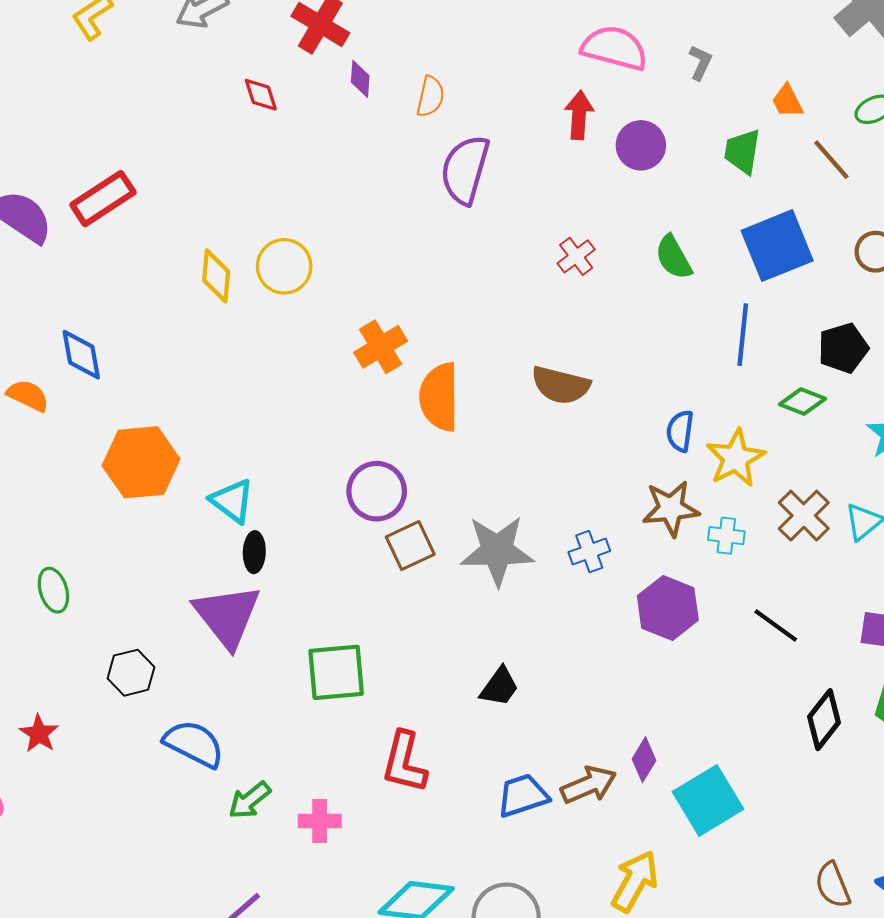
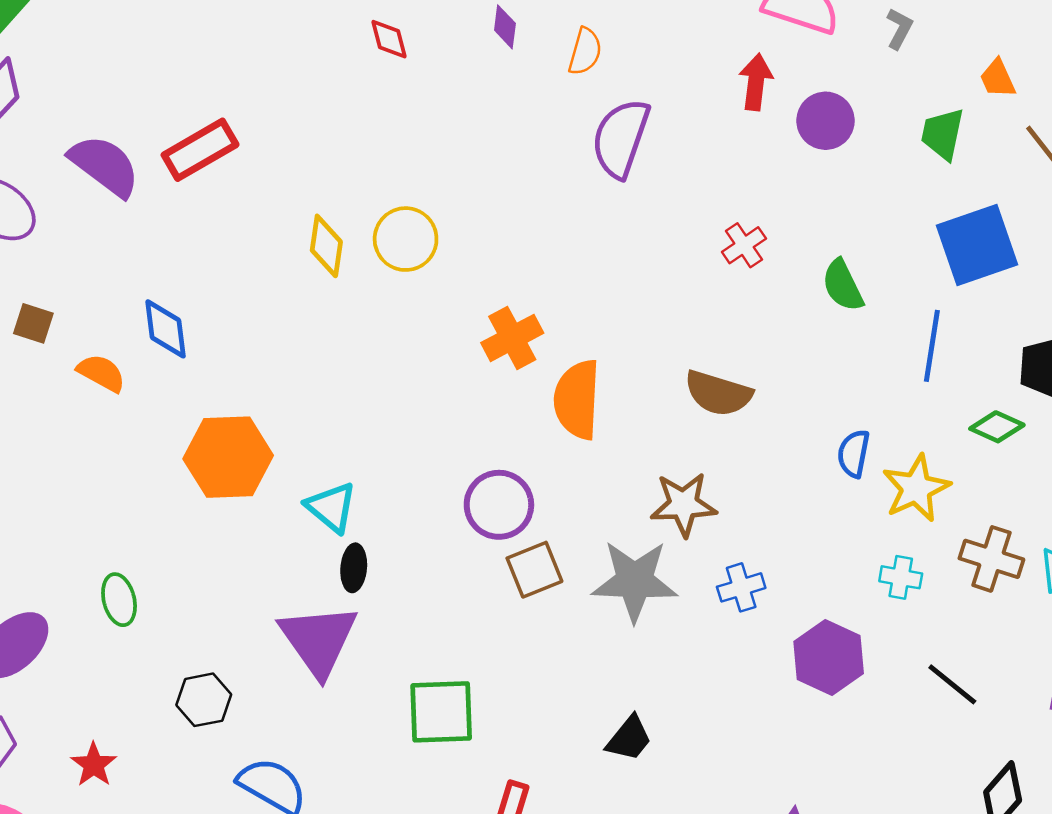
green semicircle: (674, 257) -> (843, 285), moved
brown star: (671, 508) -> (683, 504), moved
brown cross: (804, 516) -> (991, 559), turned -30

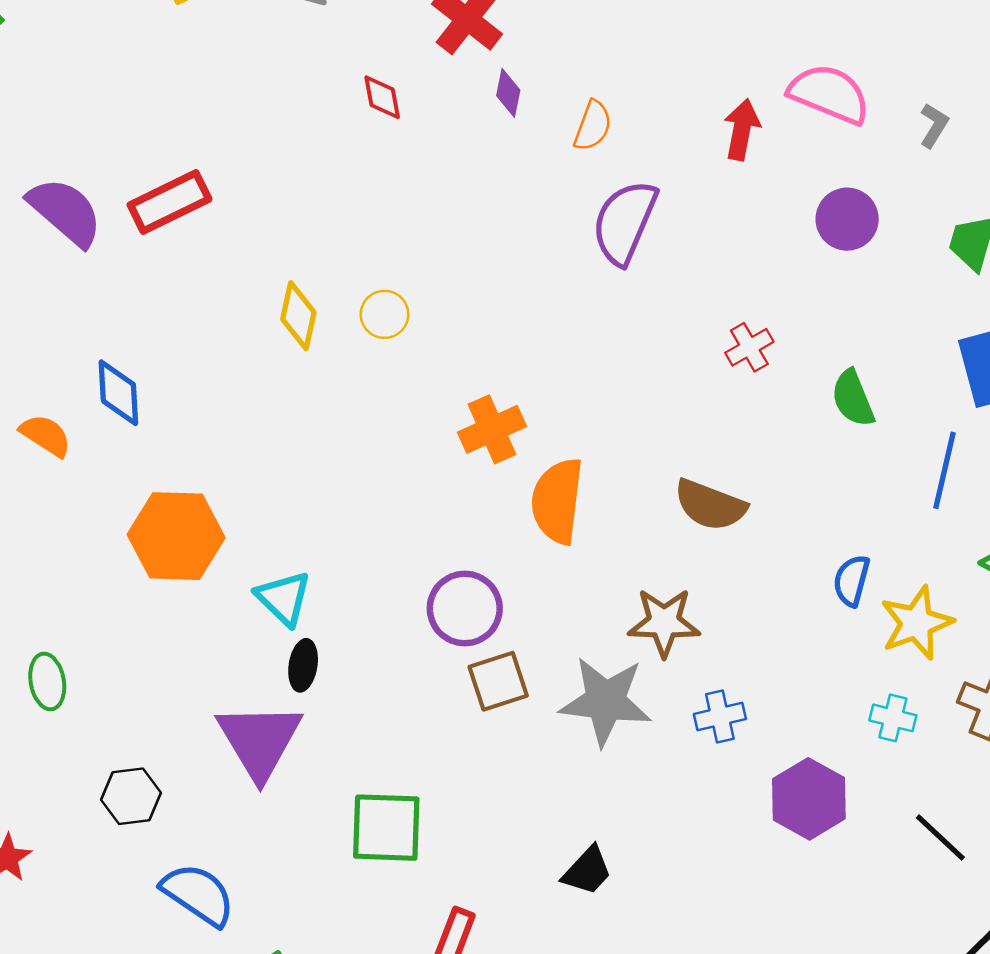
red arrow: (756, 82) -> (742, 130), moved
yellow circle: (406, 239) -> (385, 314), size x0.7

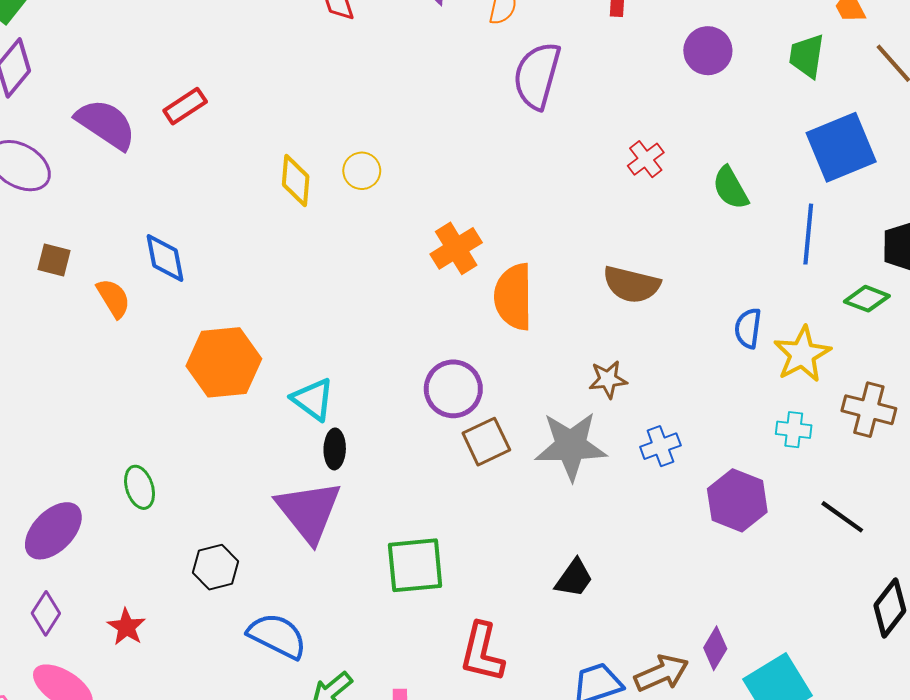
red rectangle: (170, 202) -> (185, 106), size x0.7
orange semicircle: (46, 435) -> (113, 298), turned 33
brown star: (664, 622) -> (608, 379), size x0.7

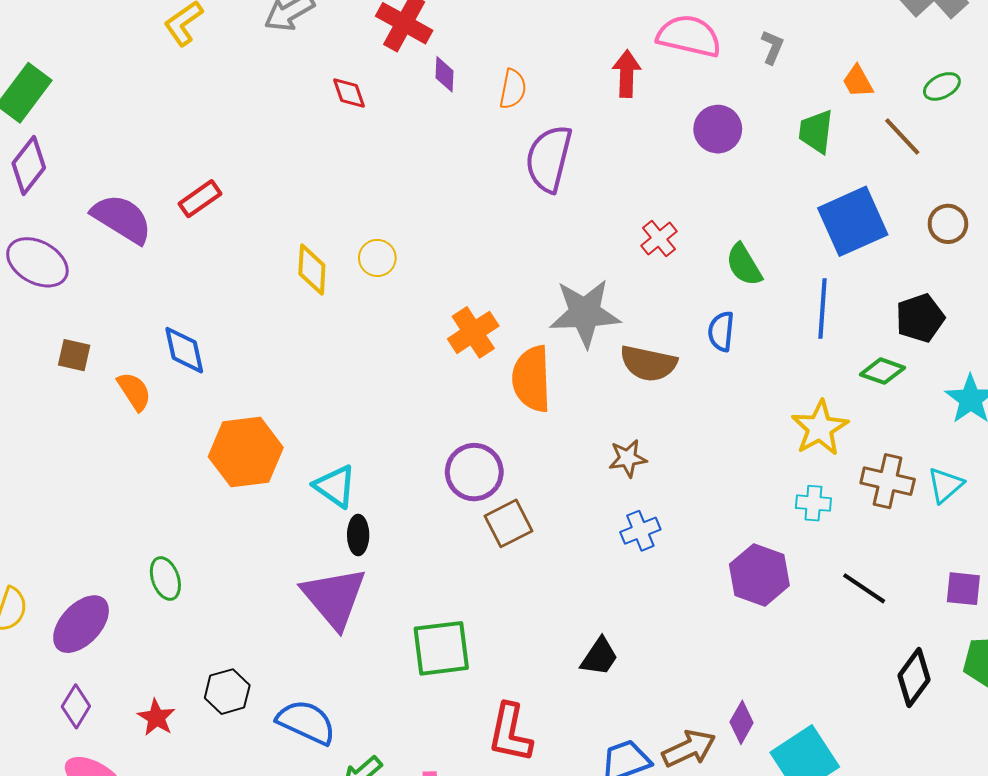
blue semicircle: (748, 328) -> (721, 331), moved
gray star: (571, 446) -> (585, 313), moved
blue cross: (660, 446) -> (640, 531), moved
black hexagon: (216, 567) -> (227, 692), moved

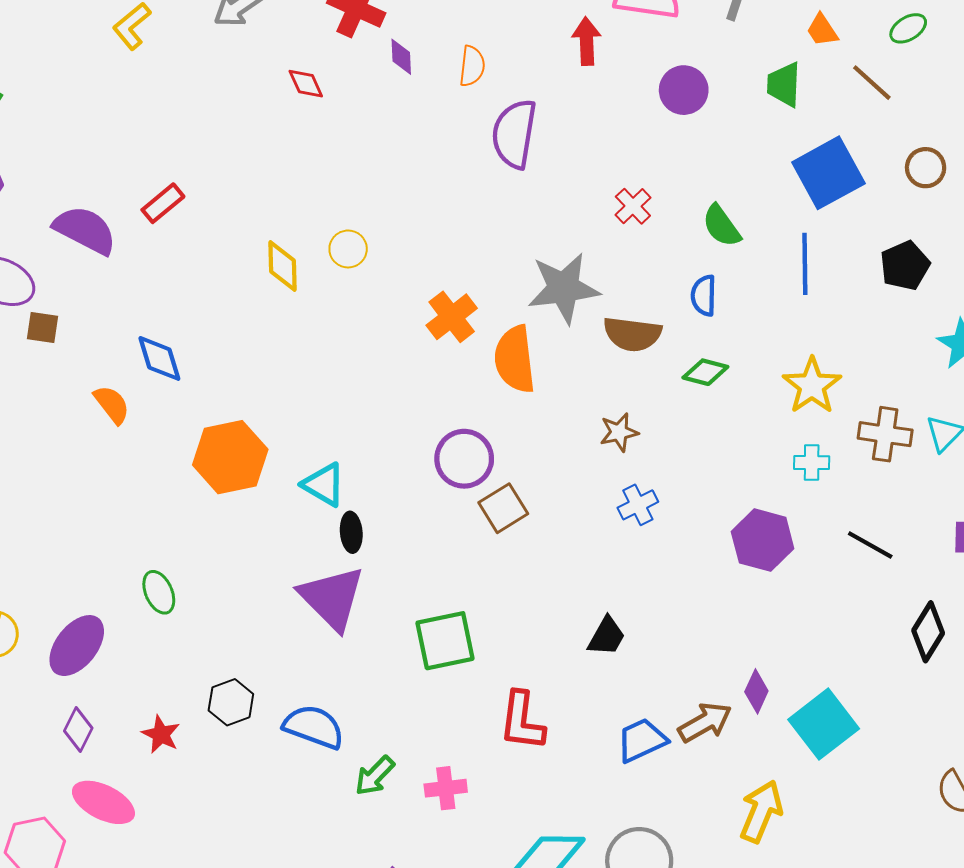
brown square: (74, 355) -> (42, 327), moved
green diamond: (882, 371) -> (705, 372), moved

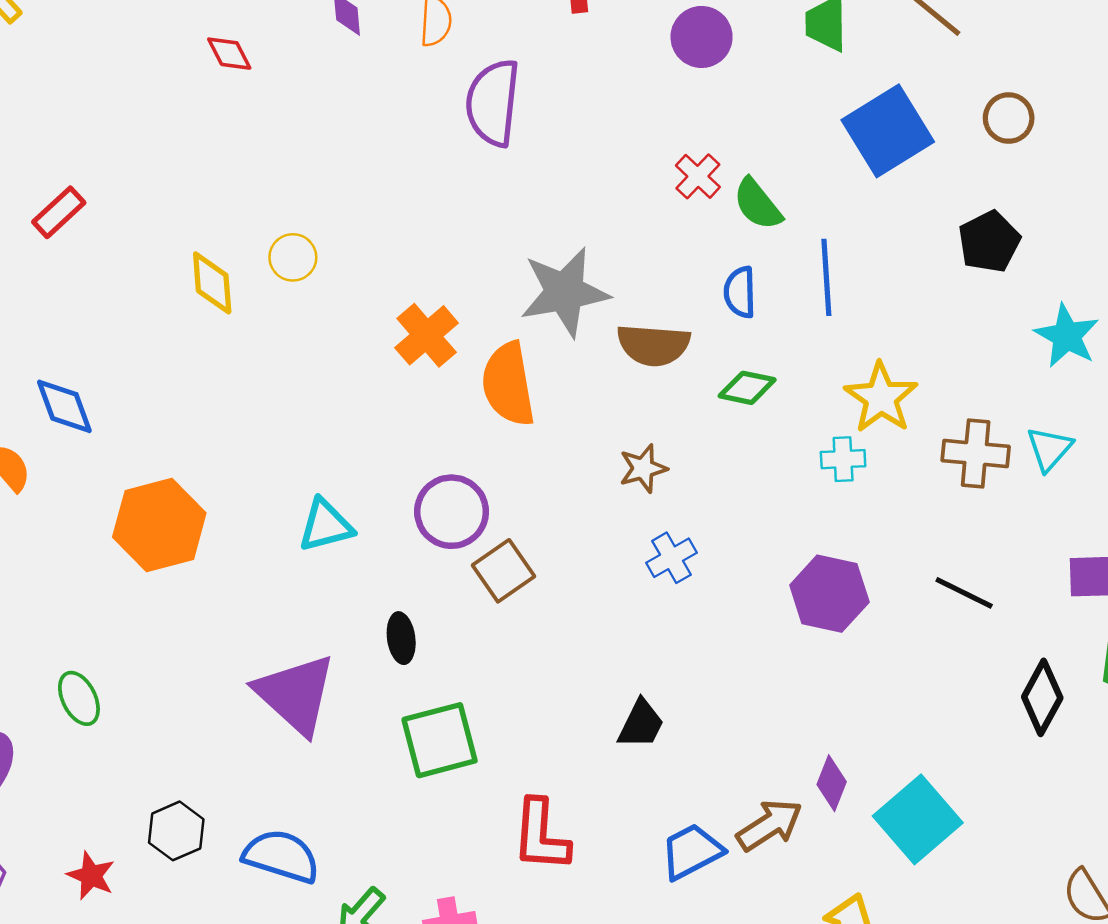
red cross: (633, 206) -> (698, 176), moved
blue line: (805, 264) -> (826, 277), moved
cyan cross: (812, 463) -> (843, 459), moved
cyan triangle: (324, 485) -> (326, 525), moved, turned -42
black ellipse: (351, 532) -> (401, 638), moved

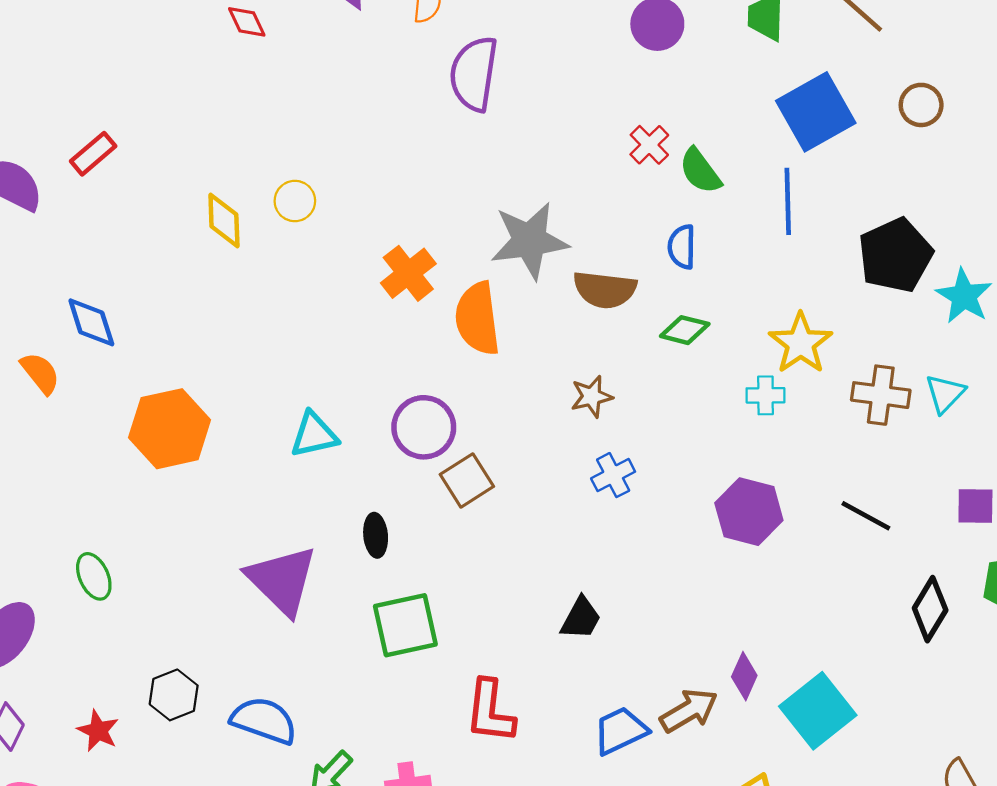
black pentagon: (989, 242) -> (895, 255), moved, size x1.4
blue line: (826, 277) -> (788, 201), moved

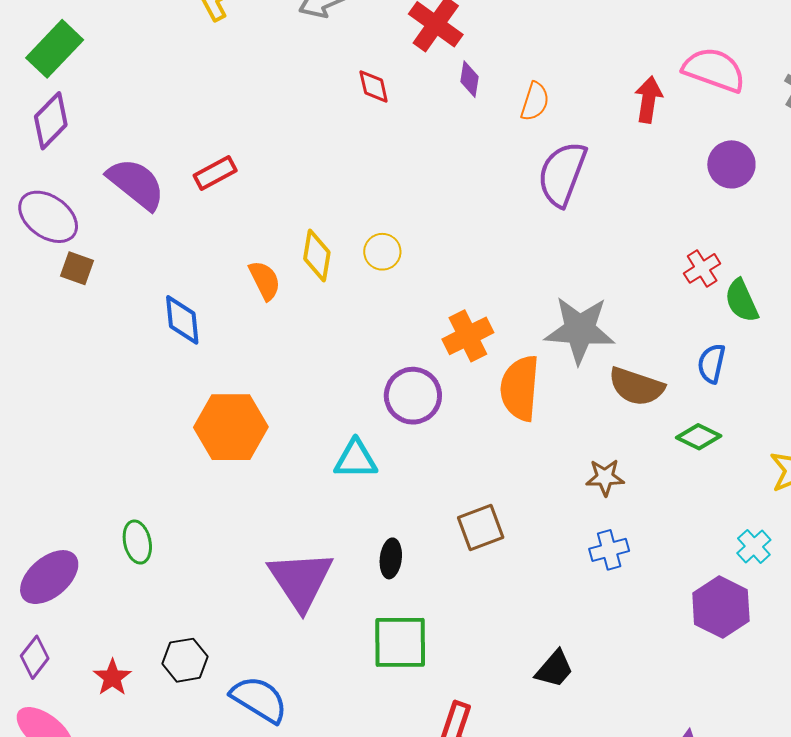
orange semicircle: (40, 373) -> (265, 280), moved
cyan cross: (766, 395) -> (754, 546), moved, turned 36
purple circle: (424, 427) -> (413, 396), moved

